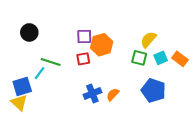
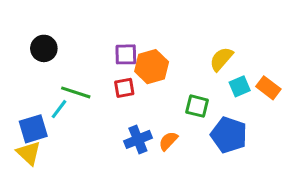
green square: (139, 58) -> (197, 106), moved

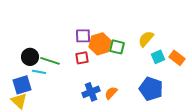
black circle: (44, 48) -> (30, 57), moved
green square: (197, 106) -> (117, 47), moved
cyan line: (59, 109) -> (39, 72), turned 64

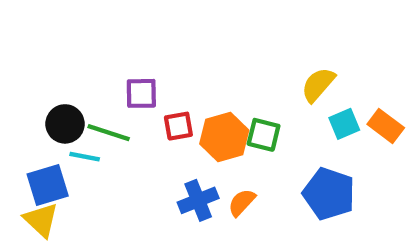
purple square: (83, 36) -> (141, 93), moved
orange hexagon: (100, 44) -> (224, 137), moved
green square: (117, 47) -> (264, 135), moved

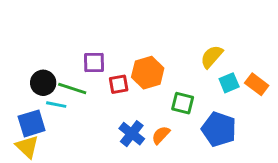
green square: (264, 135) -> (183, 103), moved
orange hexagon: (224, 137) -> (148, 73), moved
blue cross: (198, 200) -> (132, 134), turned -30

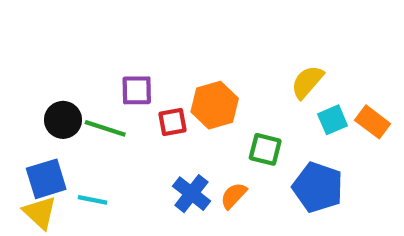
cyan line: (56, 105) -> (92, 200), moved

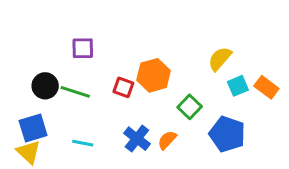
purple square: (137, 90) -> (83, 48), moved
red square: (173, 122) -> (123, 87), turned 30
green square: (265, 149) -> (190, 107), turned 30
cyan line: (92, 200) -> (83, 143), moved

